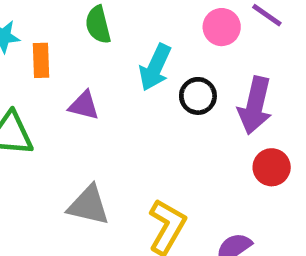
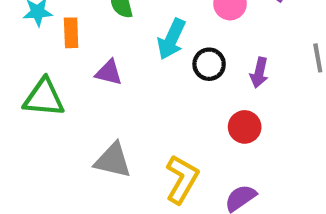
purple arrow: (255, 105) -> (259, 73), size x0.6
red circle: (272, 167) -> (245, 127), moved

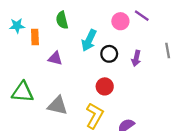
green triangle: (44, 98) -> (23, 92), moved
red circle: (245, 127) -> (105, 86), moved

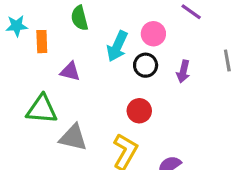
pink circle: (120, 21) -> (153, 34), moved
green triangle: (23, 92) -> (42, 109), moved

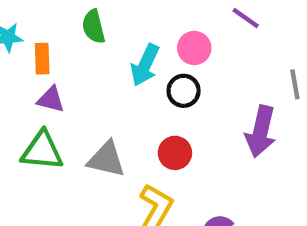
purple triangle: (70, 71) -> (51, 99), moved
purple arrow: (183, 71) -> (261, 132), moved, size x1.6
gray triangle: (73, 137) -> (106, 159), moved

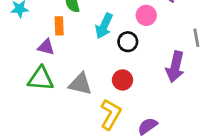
pink circle: (194, 48) -> (146, 15), moved
orange rectangle: (42, 59) -> (59, 26), moved

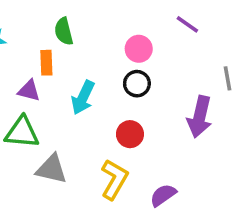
pink circle: (146, 15) -> (139, 49), moved
cyan arrow: (104, 26) -> (83, 98), moved
gray triangle: (80, 84) -> (52, 169), moved

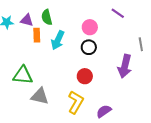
purple triangle: (29, 91) -> (27, 20), moved
cyan arrow: (83, 98) -> (58, 40), moved

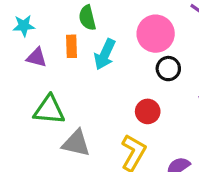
purple triangle: (27, 20) -> (36, 57), moved
pink circle: (90, 27) -> (156, 34), size x1.5
black circle: (89, 47) -> (168, 69), moved

